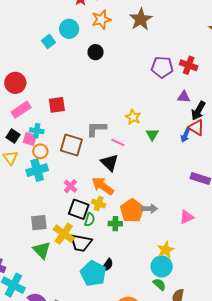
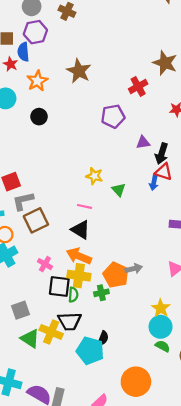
red cross: (189, 65) -> (138, 86), moved, turned -36
gray L-shape: (96, 129) -> (23, 201), moved
brown square: (71, 145) -> (36, 220), turned -30
yellow cross: (99, 204) -> (79, 276), size x1.5
yellow cross: (64, 234) -> (51, 332), moved

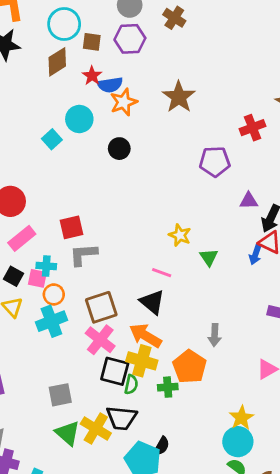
blue semicircle: (23, 52) -> (110, 85), moved, turned -102
brown square: (36, 220) -> (101, 307), moved
pink cross: (45, 264) -> (100, 340), size x1.5
gray arrow: (134, 269) -> (215, 335), moved, turned 98

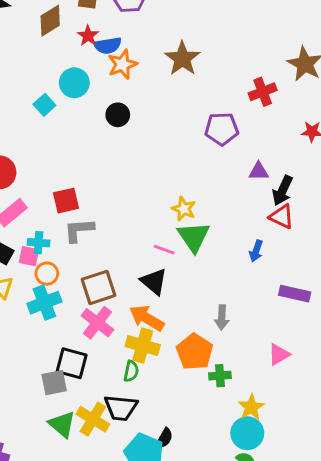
blue arrow: (255, 255) -> (256, 251), moved
green triangle: (209, 257) -> (194, 237), moved, size x1.6
black square: (115, 371) -> (72, 363), moved
green cross: (168, 387) -> (220, 376), moved

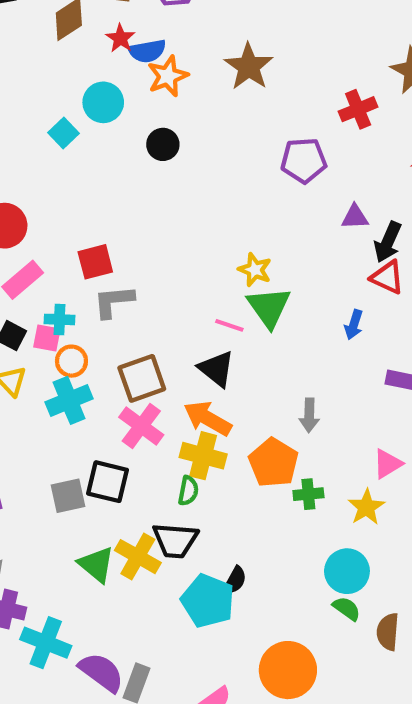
gray square: (54, 383) -> (68, 496), moved
yellow star: (251, 407) -> (366, 507), moved

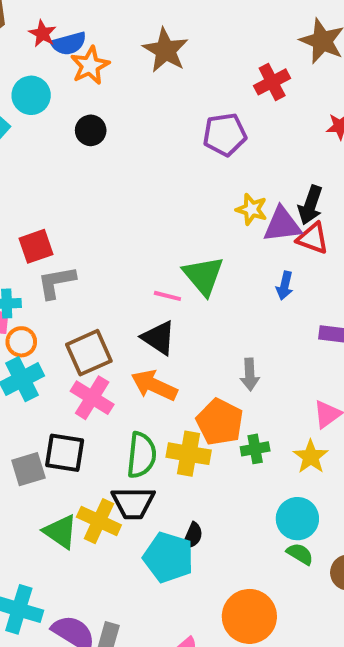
purple triangle: (355, 217) -> (282, 225), moved, size x1.5
yellow star: (255, 270) -> (252, 209), moved
yellow cross: (203, 456) -> (189, 454), moved
green semicircle: (188, 491) -> (141, 455), size x1.6

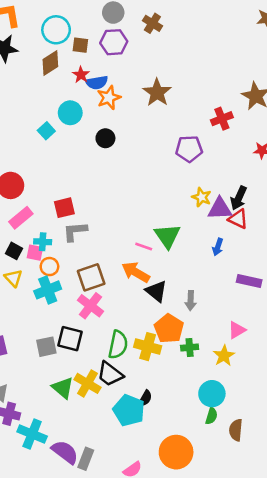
black triangle: (159, 338) -> (156, 291), moved
orange arrow: (154, 385) -> (136, 272), moved
black trapezoid: (133, 503) -> (110, 374), turned 32
green semicircle: (300, 554) -> (211, 416), turned 70

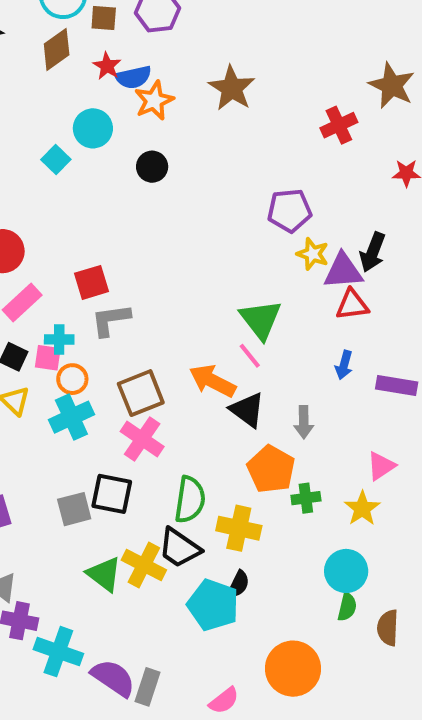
purple pentagon: (189, 149) -> (289, 211), moved
red triangle: (238, 219) -> (352, 305), moved, turned -30
pink line: (144, 246) -> (250, 356), moved, turned 35
blue arrow: (218, 247) -> (344, 365), moved
yellow cross: (148, 347) -> (239, 528), moved

